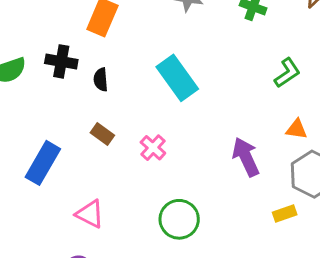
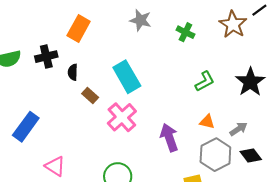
black cross: (61, 61) -> (46, 57), turned -30
brown rectangle: (102, 134) -> (90, 96), moved
pink cross: (153, 148) -> (122, 117), moved, size x1.6

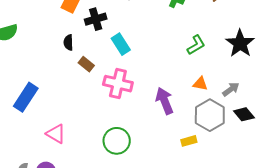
black cross: (46, 57) -> (96, 19), moved
cyan rectangle: (127, 77) -> (121, 44), size x0.7
pink cross: (122, 117) -> (118, 84), turned -32

